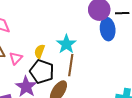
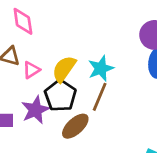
yellow semicircle: (39, 51) -> (64, 69), size x1.5

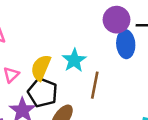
brown line: (100, 97) -> (95, 85), moved

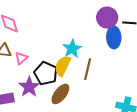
yellow semicircle: (41, 68) -> (63, 66), moved

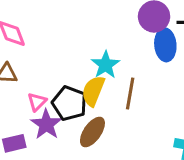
pink triangle: (21, 58) -> (37, 102), moved

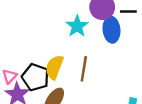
cyan star: (106, 65) -> (77, 26), moved

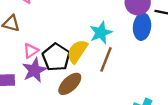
cyan star: (77, 26) -> (101, 33), moved

